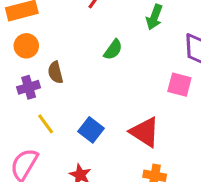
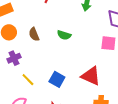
green semicircle: (113, 50) -> (64, 35), moved, turned 80
brown semicircle: (55, 72) -> (34, 34), moved

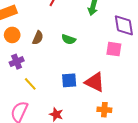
brown semicircle: (34, 34) -> (38, 38), turned -136
blue square: (57, 79) -> (69, 80), moved, turned -35

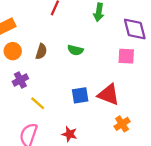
orange cross: (104, 110) -> (122, 124), turned -32

